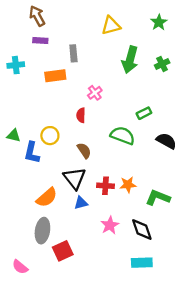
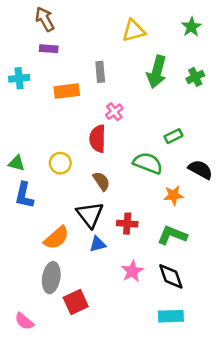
gray rectangle: (73, 53) -> (100, 72), moved
red semicircle: (81, 115) -> (98, 139), size x1.5
blue L-shape: (32, 153) -> (24, 195), moved
orange star: (128, 185) -> (173, 195), moved
green L-shape: (158, 198) -> (172, 235), moved

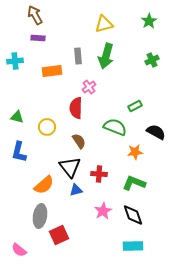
green arrow: (157, 72) -> (106, 56), moved
green triangle: (17, 163) -> (17, 117), moved

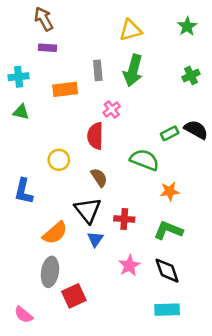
green triangle: (17, 117) -> (21, 112), moved
black semicircle: (156, 132) -> (196, 130), moved
blue triangle: (76, 190) -> (95, 239), turned -40

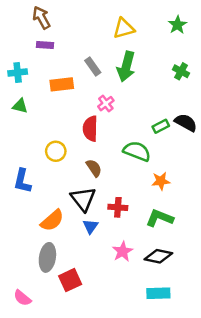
gray rectangle: (98, 70) -> (93, 67), turned -30
green cross: (191, 75) -> (181, 71), turned -35
black diamond: (167, 271) -> (158, 256), turned -60

